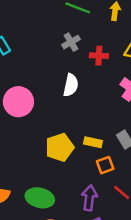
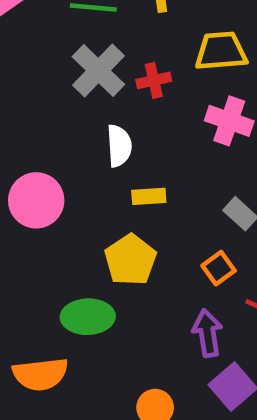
gray cross: (71, 42) -> (98, 70), size x1.6
yellow rectangle: (93, 142) -> (149, 196), moved
green ellipse: (40, 198) -> (88, 317), moved

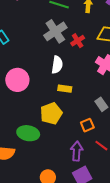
red cross: (154, 80) -> (78, 41), turned -32

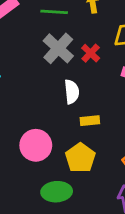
pink circle: (17, 80) -> (36, 145), moved

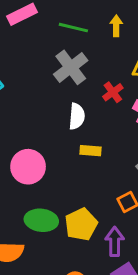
red cross: (91, 53) -> (113, 92), moved
yellow pentagon: (80, 158) -> (81, 224), moved

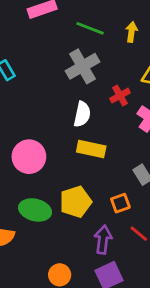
yellow rectangle: (91, 151) -> (91, 149), size x1.4
yellow pentagon: (81, 224) -> (76, 202), moved

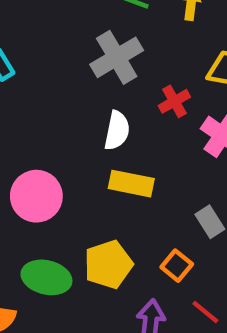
orange square: (120, 203) -> (177, 266), turned -30

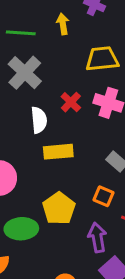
red cross: (174, 101) -> (71, 102), moved

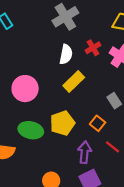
yellow rectangle: (58, 152) -> (74, 81), turned -55

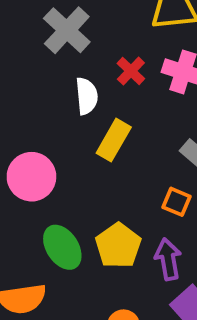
yellow pentagon: (62, 123) -> (118, 246), moved
green ellipse: (31, 130) -> (62, 247), turned 60

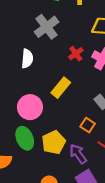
white semicircle: (87, 96) -> (27, 59), moved
pink circle: (31, 177) -> (30, 107), moved
purple arrow: (168, 259) -> (78, 154), turned -36

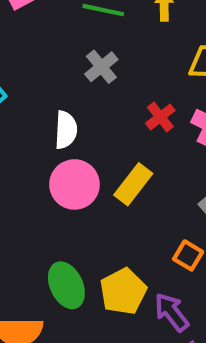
gray cross: (47, 27) -> (101, 67), size x0.7
pink circle: (30, 107) -> (74, 184), moved

